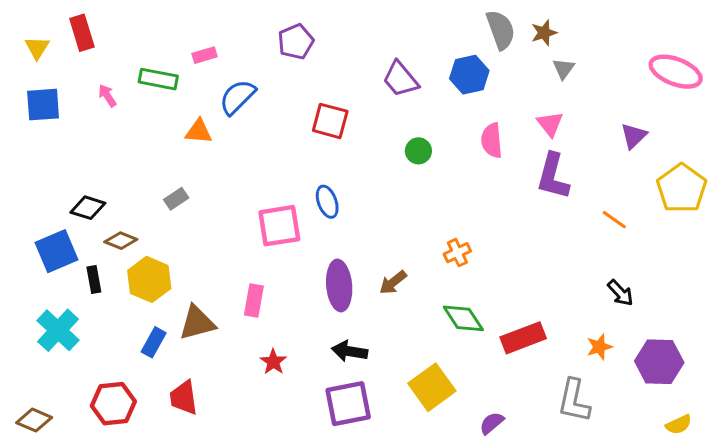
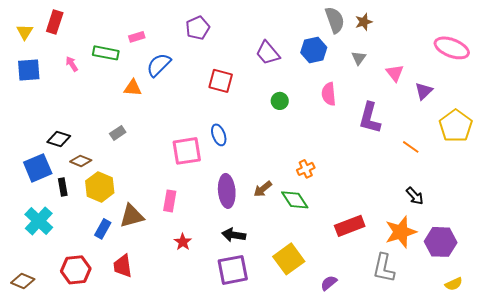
red rectangle: (82, 33) -> (55, 22), turned 35
gray triangle: (563, 69) -> (359, 58), moved
pink triangle: (550, 124) -> (395, 73), moved
green diamond: (463, 318) -> (295, 200), moved
orange star: (599, 347) -> (401, 232), size x1.8

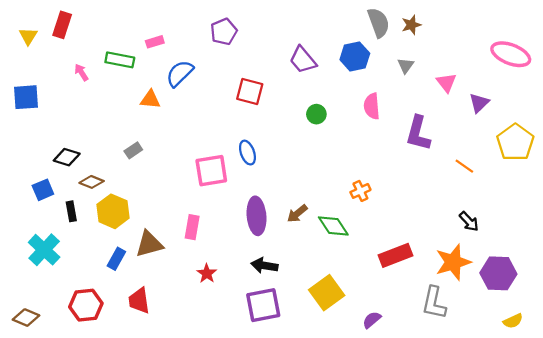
blue square: (29, 70) -> (26, 97), moved
blue square: (38, 168) -> (43, 190), size x0.7
orange cross: (306, 169) -> (360, 191), moved

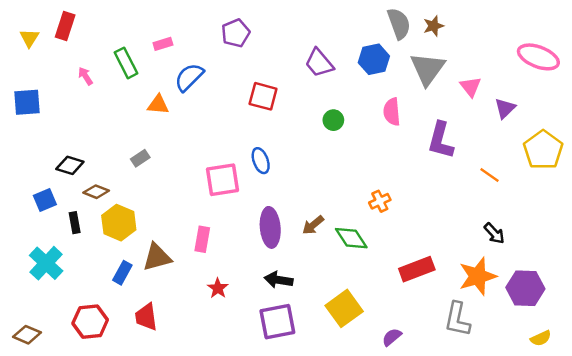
green rectangle: (120, 60) -> (126, 63), turned 52
gray triangle: (406, 66) -> (428, 69), size x2.0

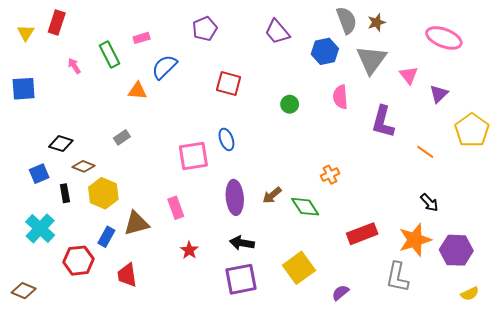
pink ellipse: (538, 57) -> (444, 38), moved
purple trapezoid: (319, 63) -> (277, 32), moved
pink rectangle: (202, 239) -> (176, 208), turned -30
red hexagon: (90, 322) -> (78, 261), moved

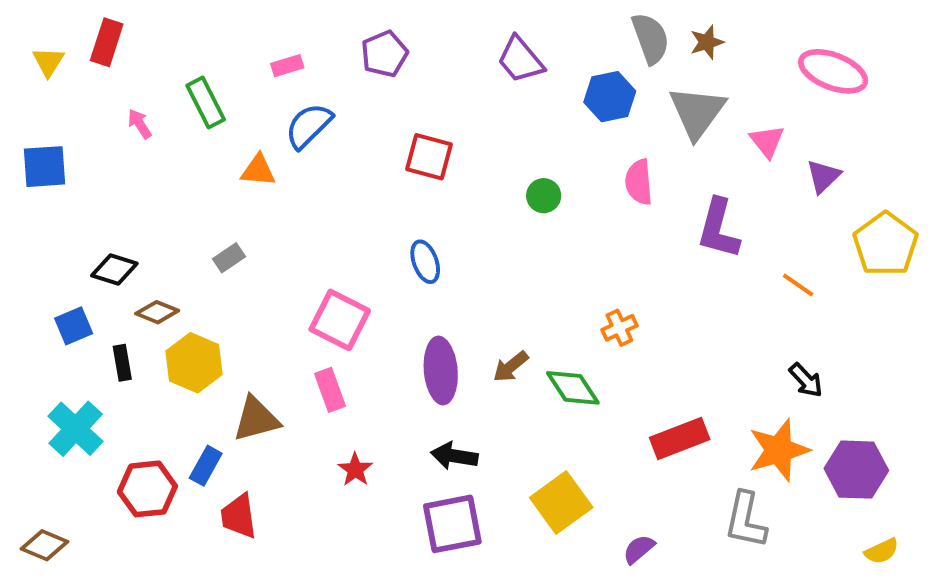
pink rectangle: (142, 38) -> (287, 66), moved
pink square: (193, 156) -> (340, 320), moved, turned 36
blue rectangle: (106, 237) -> (206, 466), moved

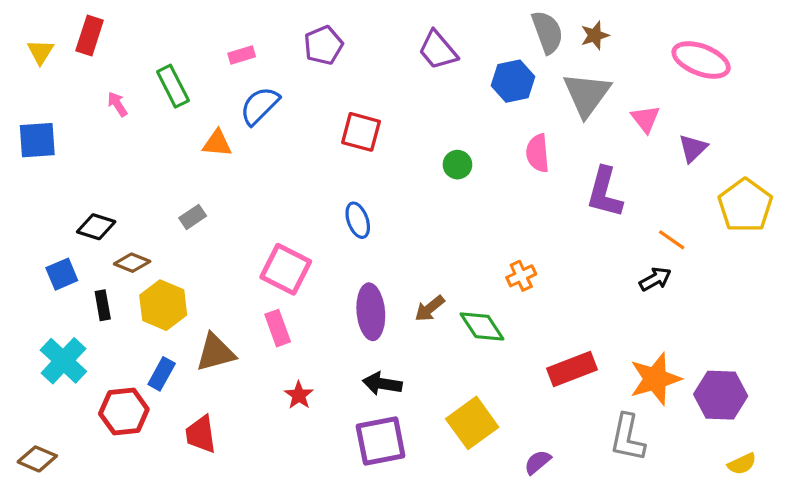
black arrow: (806, 380) -> (655, 279), moved, turned -76
blue rectangle: (206, 466) -> (162, 374), moved

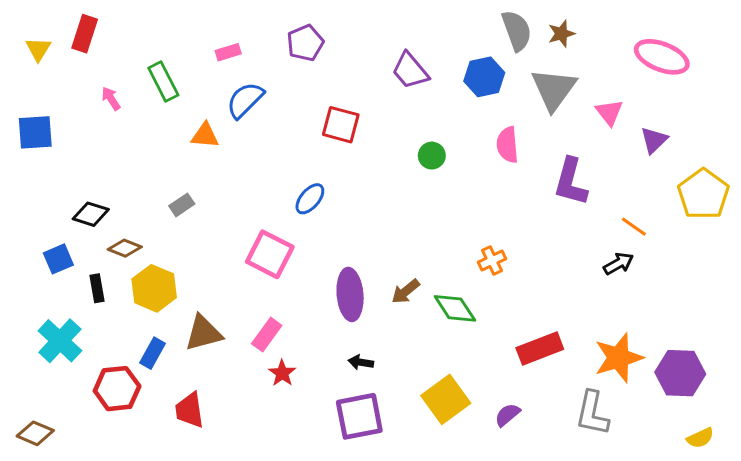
purple trapezoid: (438, 50) -> (410, 71), moved
blue ellipse: (358, 220) -> (310, 199), moved, turned 60
pink rectangle: (278, 328) -> (267, 335), moved, turned 56
black arrow: (382, 384) -> (361, 362), size x0.7
purple semicircle: (538, 462) -> (507, 415), moved

